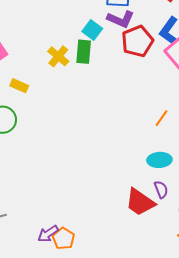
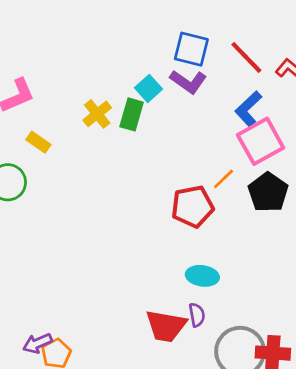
red pentagon: (137, 41) -> (193, 207), moved
orange line: (162, 118) -> (224, 179), moved
red trapezoid: (140, 202) -> (166, 326), turned -36

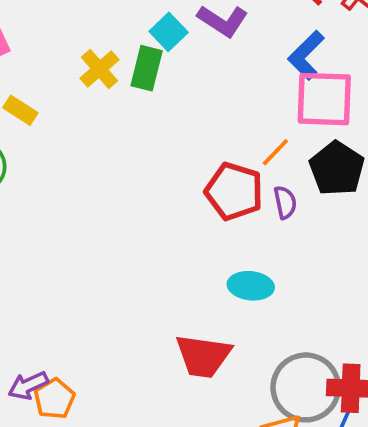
pink square: (261, 141) -> (324, 99), turned 33
red pentagon: (193, 207) -> (234, 191), turned 30
purple semicircle: (197, 315) -> (285, 202), moved

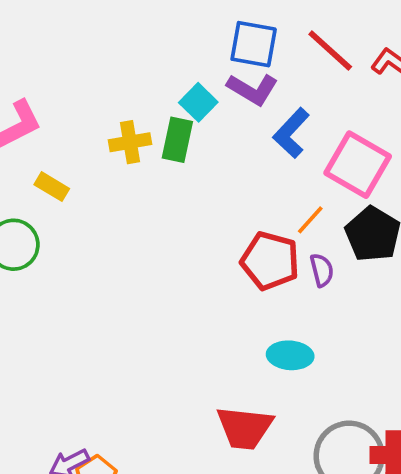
blue L-shape: (306, 55) -> (291, 133), moved
yellow cross: (99, 69) -> (130, 142), turned 33
pink square: (324, 99) -> (358, 165), turned 30

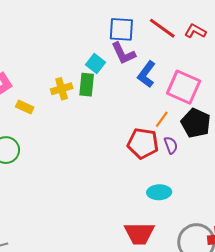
purple L-shape: (253, 89) -> (123, 53), turned 40
yellow rectangle: (52, 187) -> (25, 107), moved

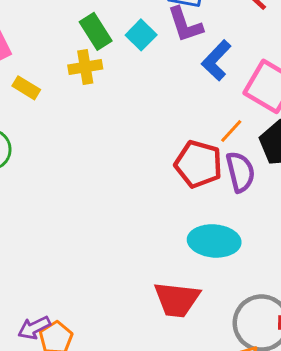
green rectangle: (87, 85) -> (96, 31), moved, turned -45
purple semicircle: (171, 145) -> (240, 172), size x1.5
cyan ellipse: (159, 192) -> (214, 241), size x1.4

